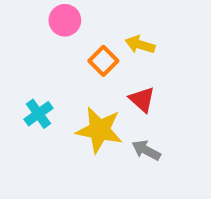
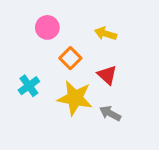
pink circle: (65, 20) -> (47, 27), moved
orange square: (103, 61) -> (70, 58), moved

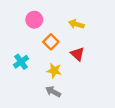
yellow star: (75, 98) -> (54, 71), size x0.6
gray arrow: (110, 113) -> (53, 92), moved

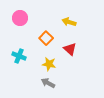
pink circle: (34, 20) -> (20, 18), moved
cyan cross: (21, 62) -> (19, 56), turned -32

